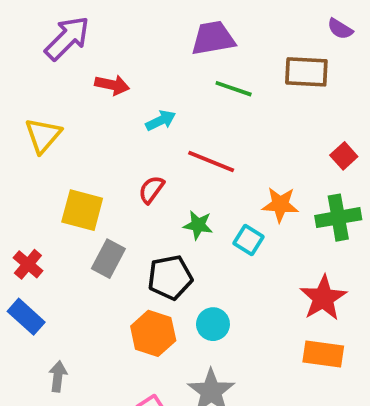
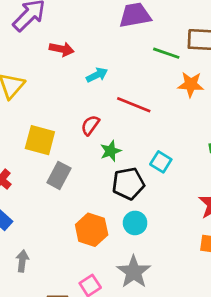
green line: (234, 89) -> (166, 53), moved
orange star: (280, 205) -> (191, 84), moved
green star: (198, 225) -> (111, 151), moved, turned -30
black pentagon: (170, 277) -> (128, 184), moved

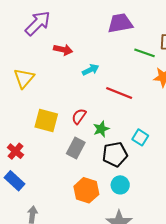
red semicircle: (90, 125) -> (79, 116), moved
gray rectangle: (59, 175) -> (76, 148), moved

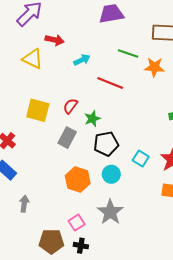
green line: (144, 53) -> (128, 54), moved
yellow triangle: (24, 78) -> (33, 59), moved, turned -45
cyan square: (140, 137) -> (141, 159), moved

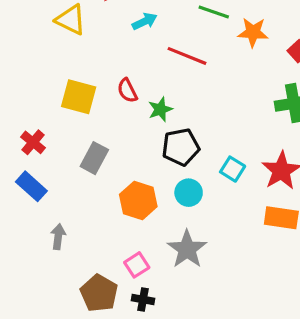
red semicircle: (70, 106) -> (127, 90), turned -63
gray rectangle: (67, 138) -> (94, 158), moved
brown pentagon: (51, 241) -> (99, 293), turned 30

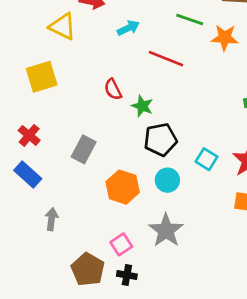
yellow square: (79, 97) -> (42, 77), moved, turned -32
green star: (160, 109) -> (142, 106), turned -30

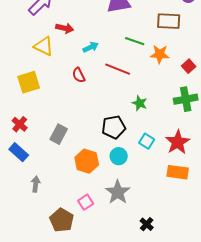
red semicircle: (113, 89) -> (79, 75), moved
green star: (142, 106) -> (140, 103), moved
black cross: (127, 275) -> (147, 224), moved, turned 32

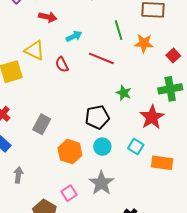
green line: (135, 41) -> (119, 30), turned 54
yellow triangle: (44, 46) -> (35, 50), moved
cyan square: (147, 141) -> (136, 147), moved
red star: (178, 142) -> (152, 117), moved

